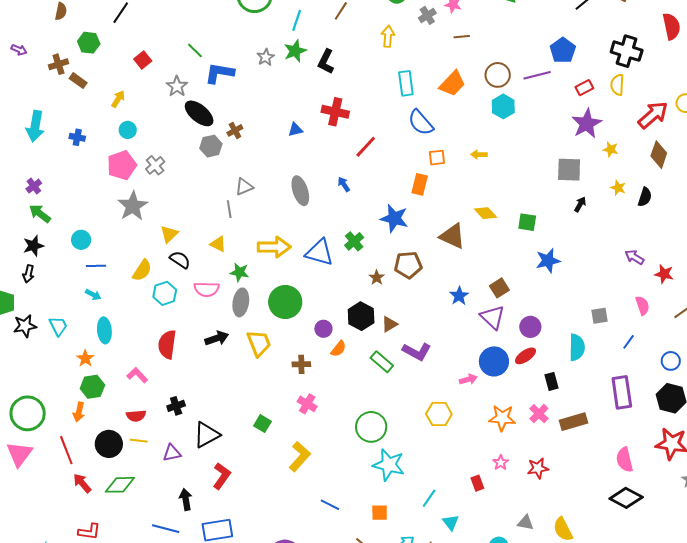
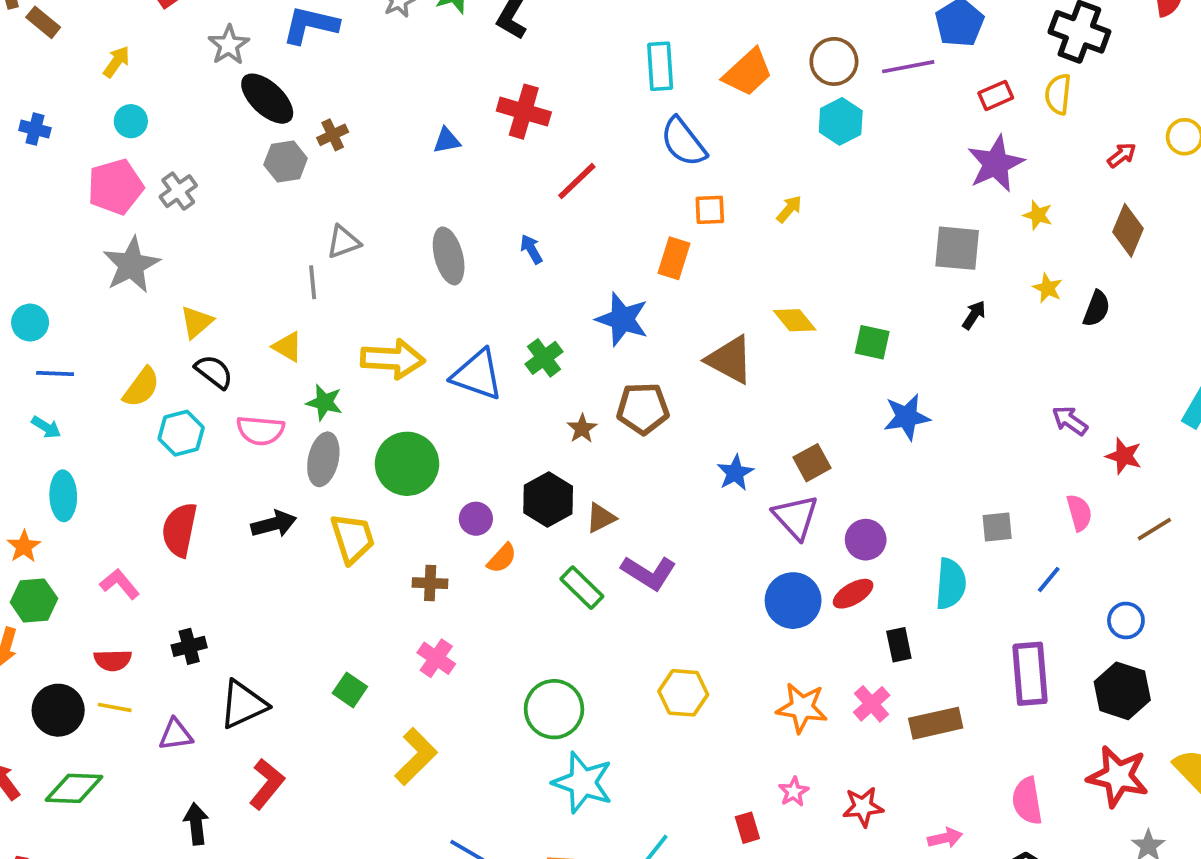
red arrow: (653, 115) -> (1122, 155), size x0.5
yellow arrow: (479, 154) -> (789, 209), turned 126
pink arrow: (468, 379) -> (945, 838), moved

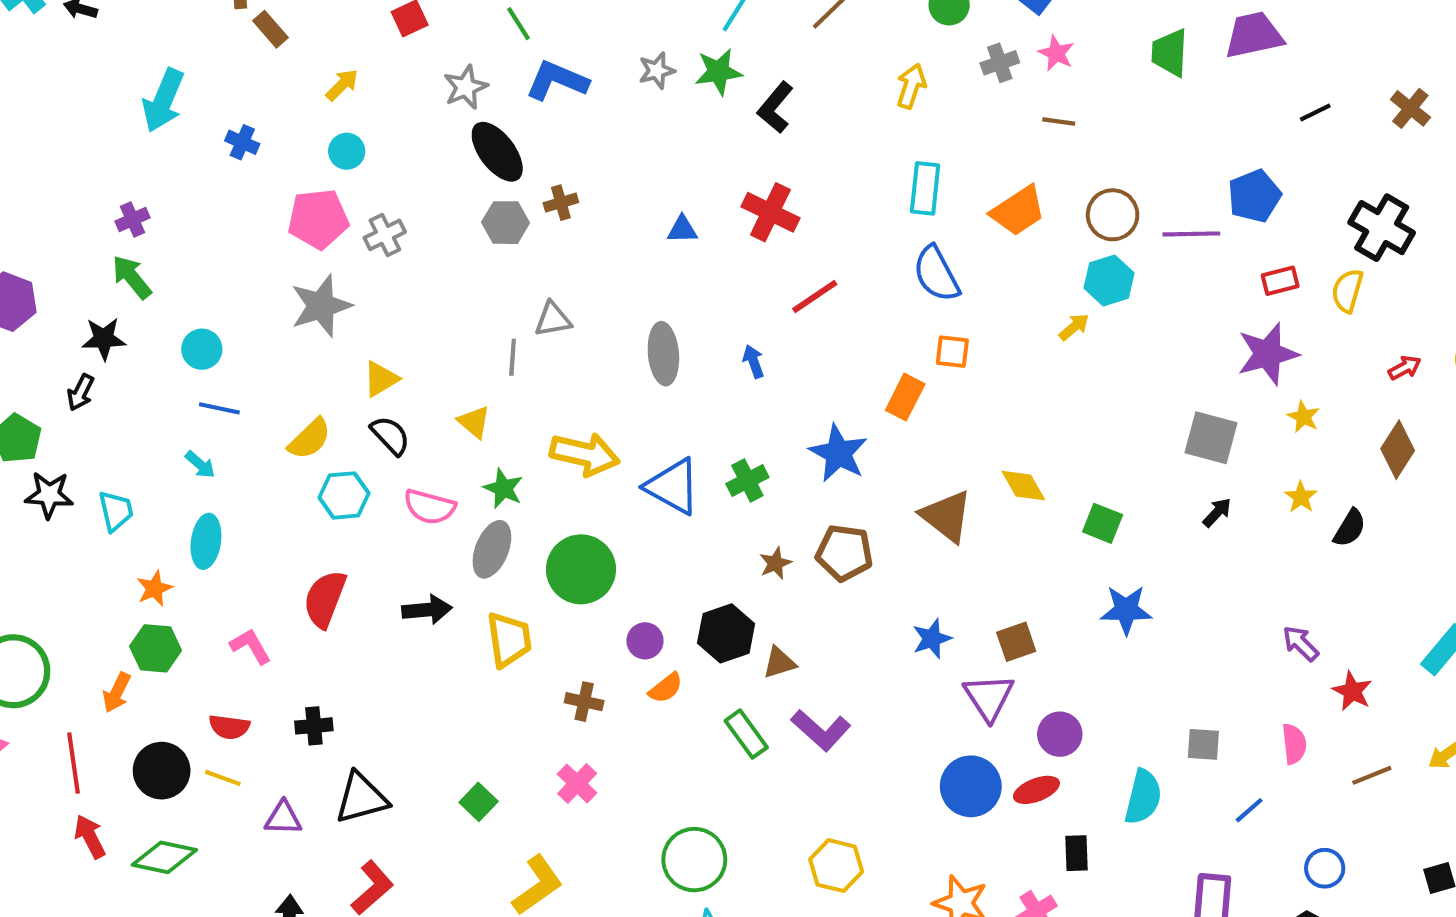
yellow arrow: (789, 209) -> (1074, 327), moved

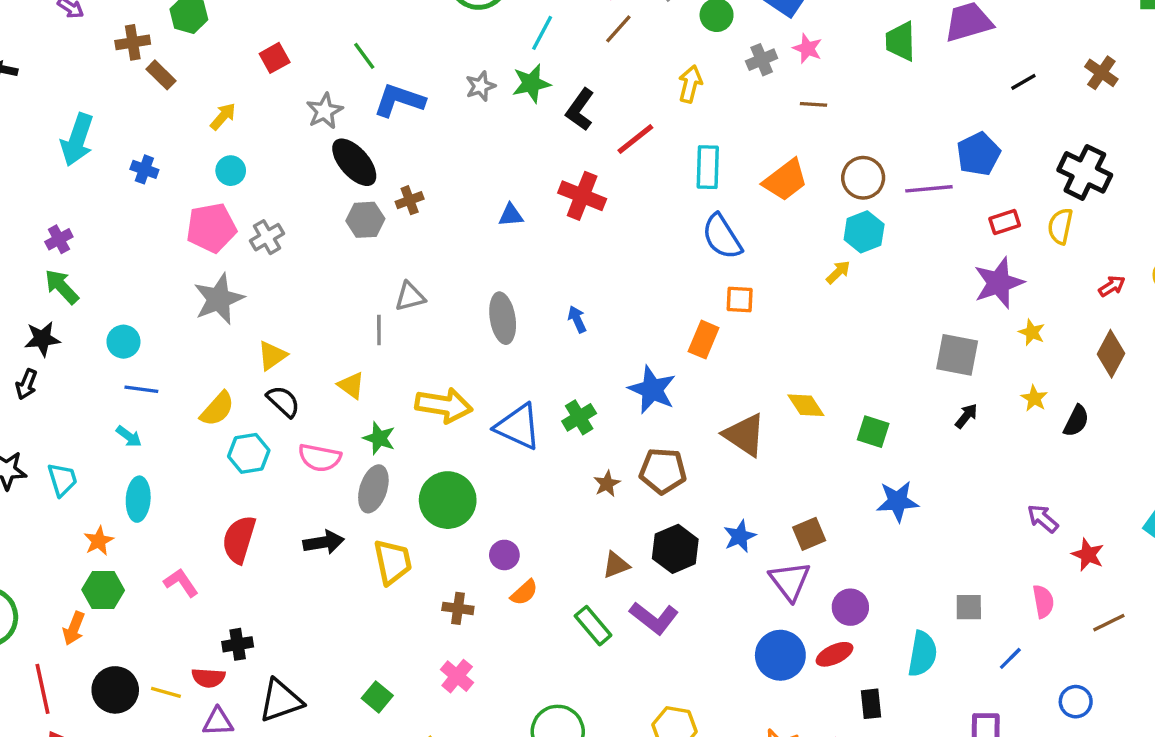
red line: (815, 297) -> (635, 139), moved
black hexagon: (726, 633) -> (675, 549), moved
red semicircle: (229, 727) -> (208, 678), moved

